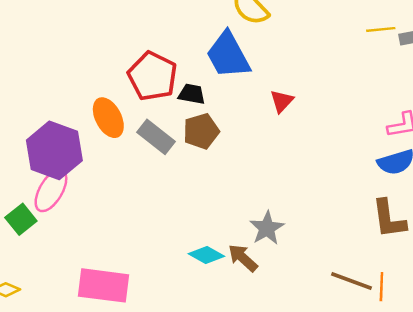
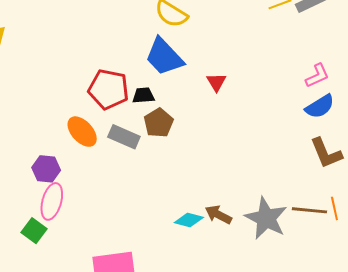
purple hexagon: (54, 150) -> (46, 169), size x0.6
gray star: (267, 228) -> (266, 218), moved, size x1.5

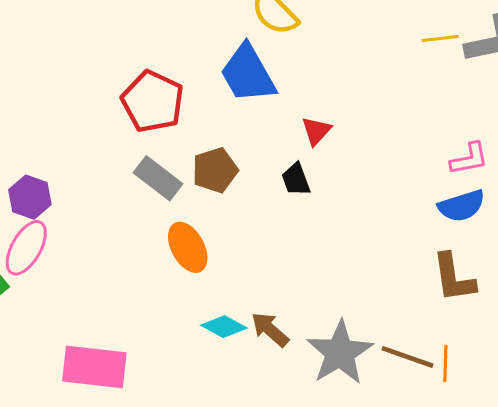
black trapezoid: (143, 95) -> (296, 179), moved, turned -120
orange ellipse: (82, 132) -> (188, 247), moved

